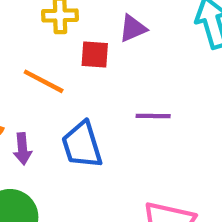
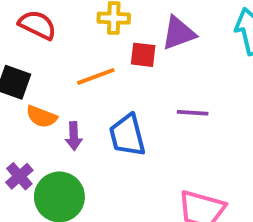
purple triangle: (133, 28) -> (179, 33), size x1.4
orange line: (44, 81) -> (96, 76), turned -51

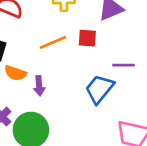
red square: (143, 55) -> (87, 38), moved
blue trapezoid: (127, 135) -> (99, 89), moved, turned 56

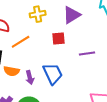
orange line: (53, 42) -> (21, 42), moved
blue trapezoid: (99, 89) -> (53, 74), moved, turned 125

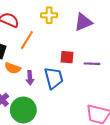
red square: (58, 38) -> (67, 57), moved
orange line: (21, 42) -> (27, 40), turned -36

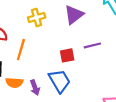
purple line: (92, 64) -> (92, 45), moved

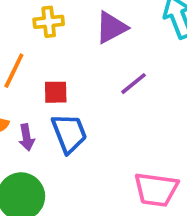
purple line: (92, 45) -> (134, 84), turned -35
red square: (67, 55) -> (56, 92), moved

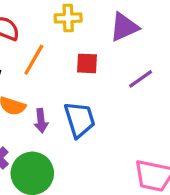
red square: (56, 92) -> (87, 63), moved

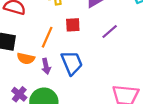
orange line: (34, 60) -> (47, 37), moved

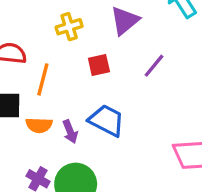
orange line: (47, 37) -> (43, 79), moved
blue trapezoid: (72, 63) -> (107, 120), turned -30

